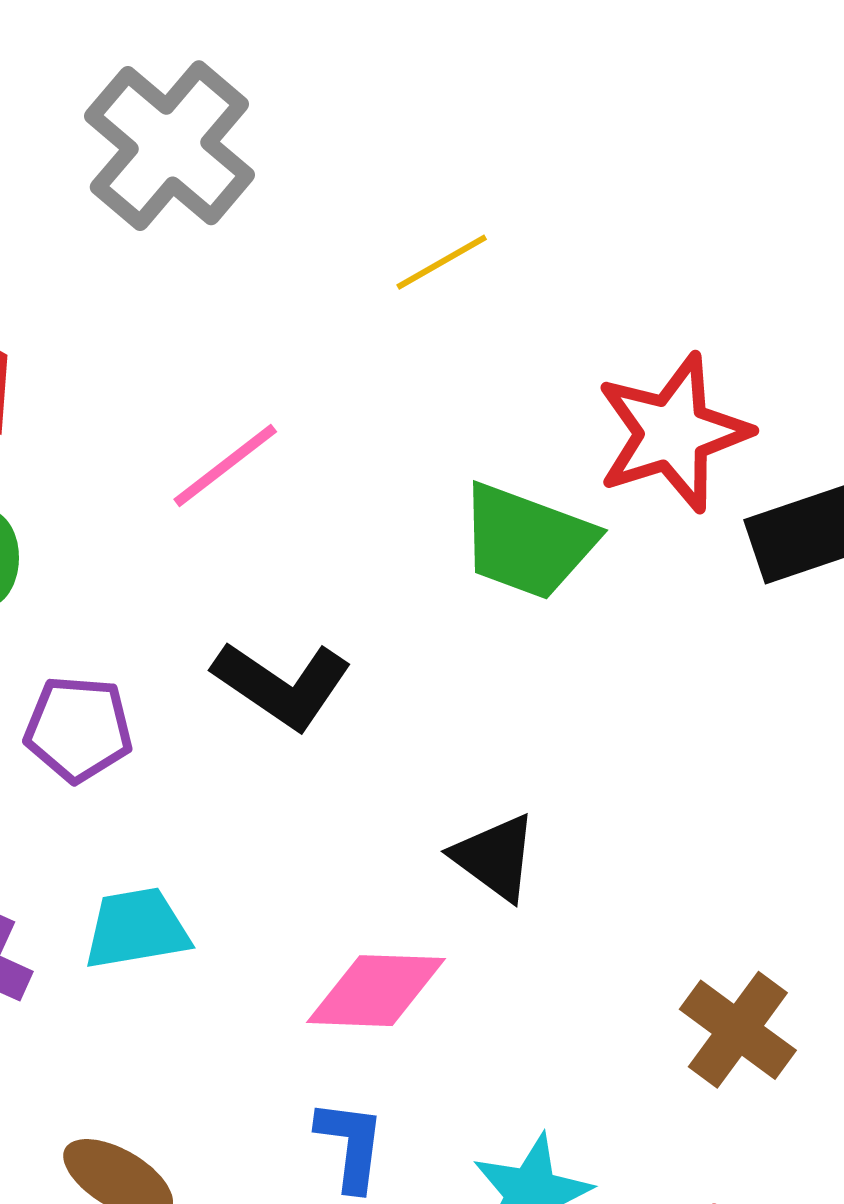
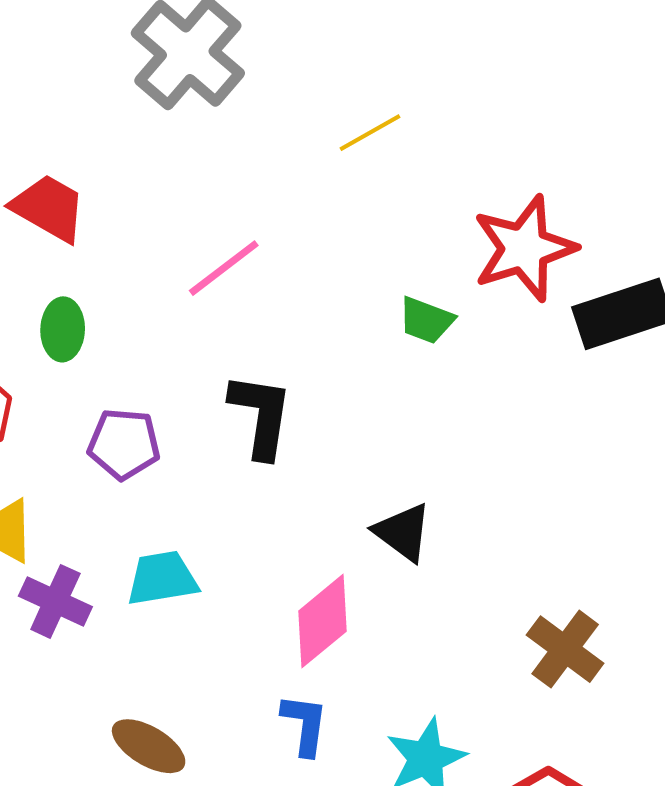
green trapezoid: (527, 541) -> (426, 320), size x0.6
black L-shape: (282, 685) -> (261, 415), turned -116
pink diamond: (376, 991) -> (323, 621), turned -42

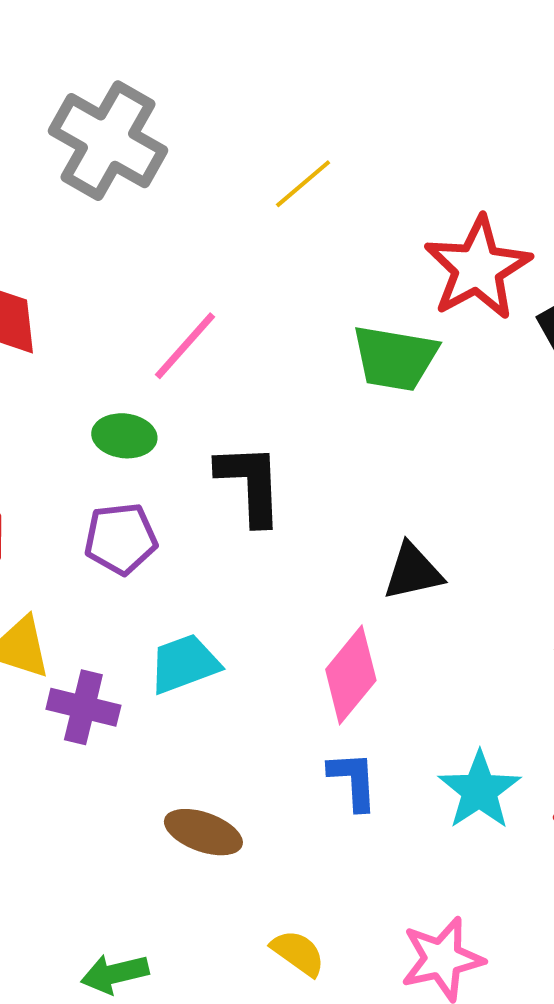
green trapezoid: (426, 320) -> (395, 358), size x1.5
green ellipse: (63, 329) -> (124, 436), moved, turned -74
black triangle: (403, 532) -> (413, 572), turned -38

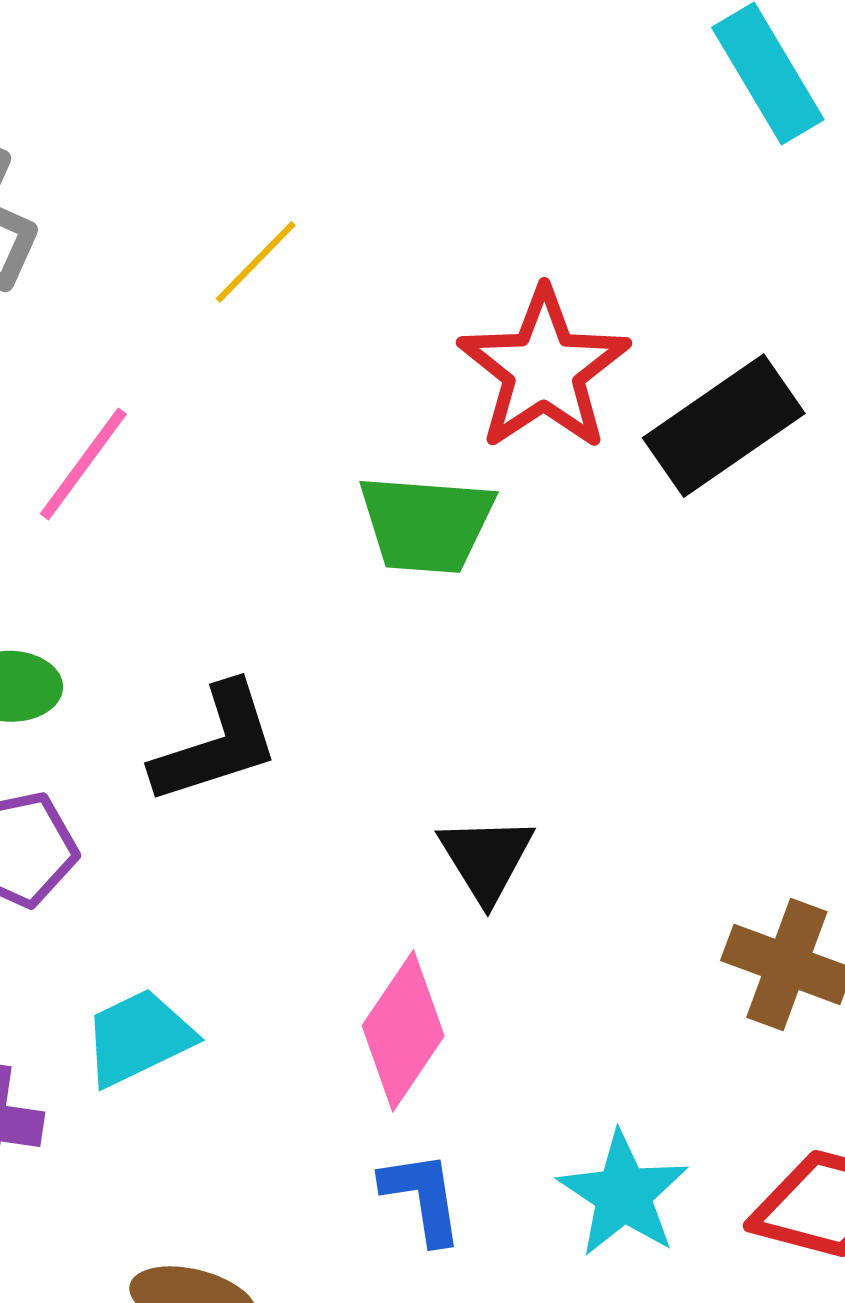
pink line: (185, 346) -> (83, 464), moved
black L-shape: (250, 484) -> (216, 744), turned 80
black triangle: (413, 572) -> (486, 859), turned -44

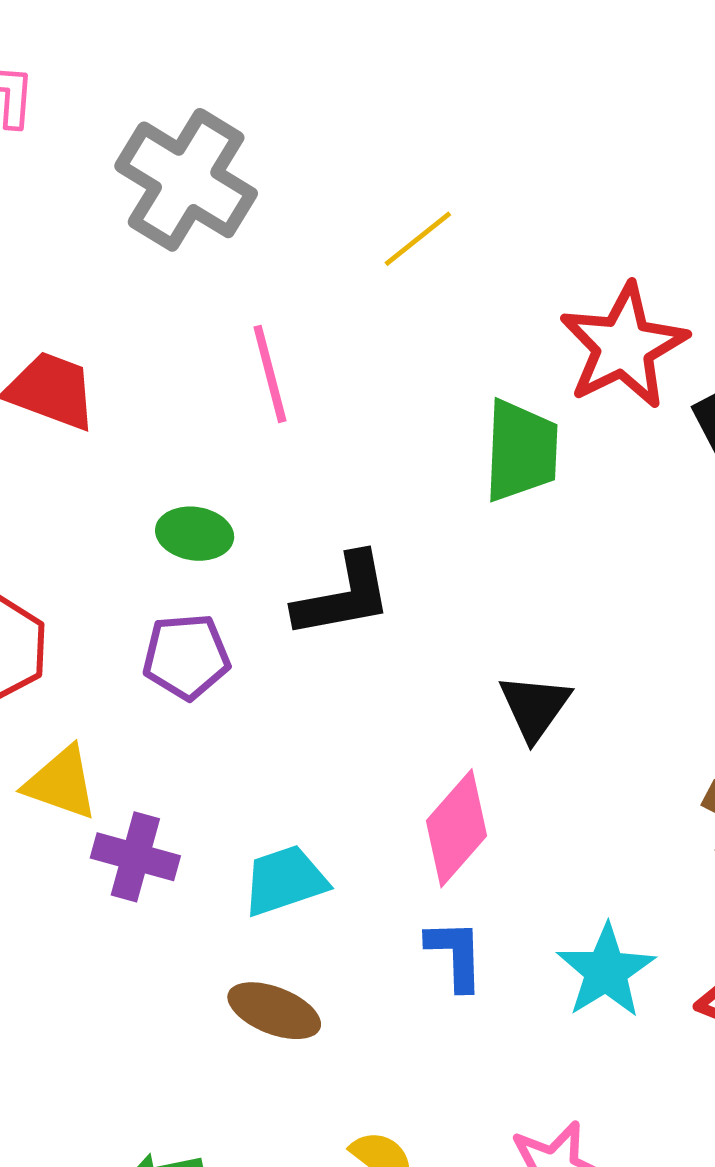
pink line: (83, 464) -> (270, 374), turned -58
green trapezoid: (426, 524) -> (521, 451), turned -99
cyan trapezoid: (138, 1038) -> (285, 881), moved

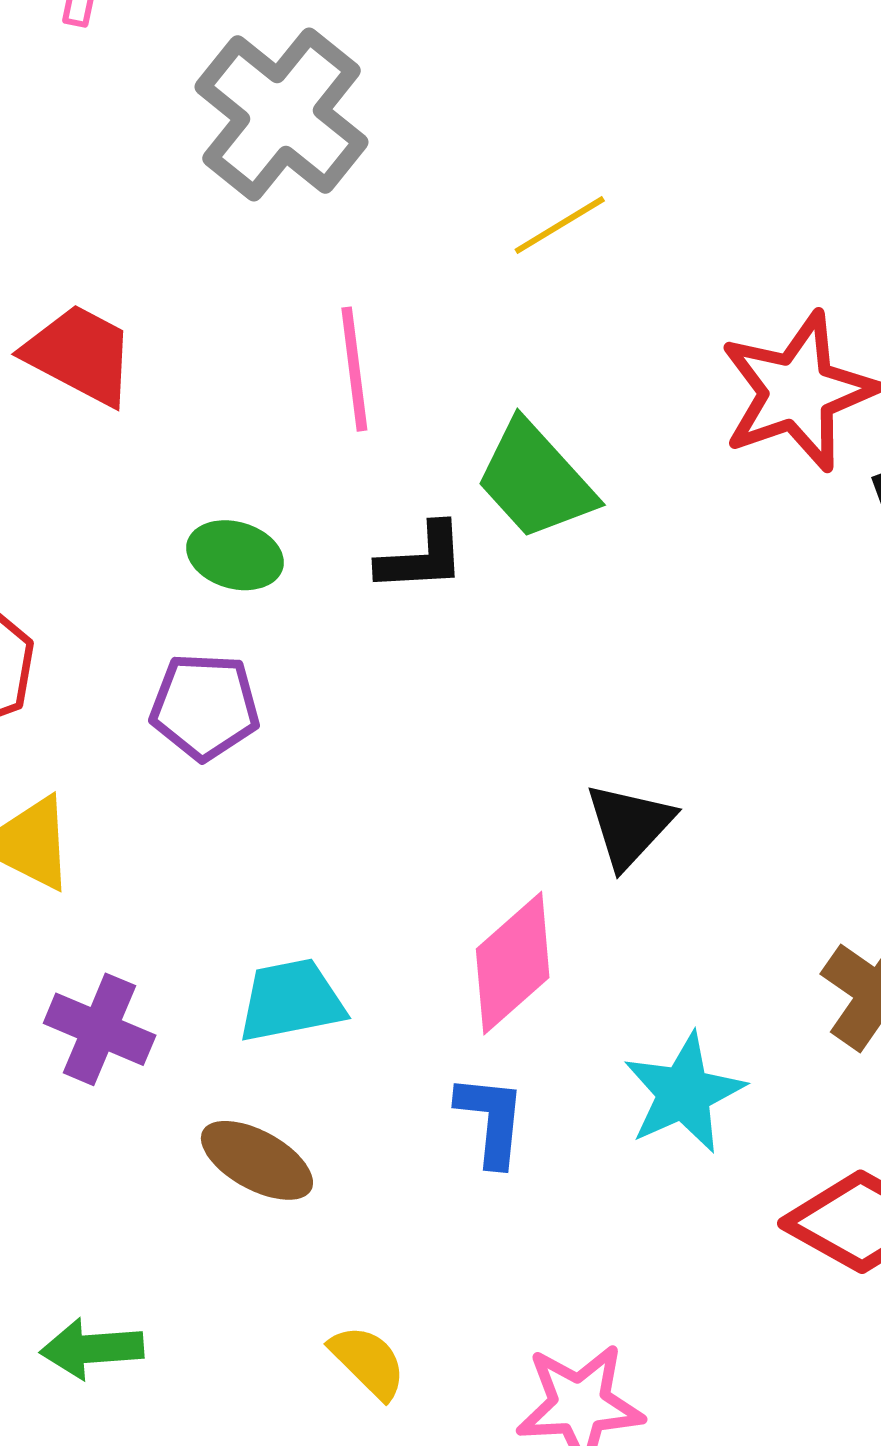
green trapezoid: (521, 451) -> (535, 480), moved, turned 128
black L-shape: (343, 596) -> (421, 558), moved, size x0.7
purple cross: (135, 857) -> (100, 1029), moved
cyan star: (606, 971) -> (684, 1093), moved

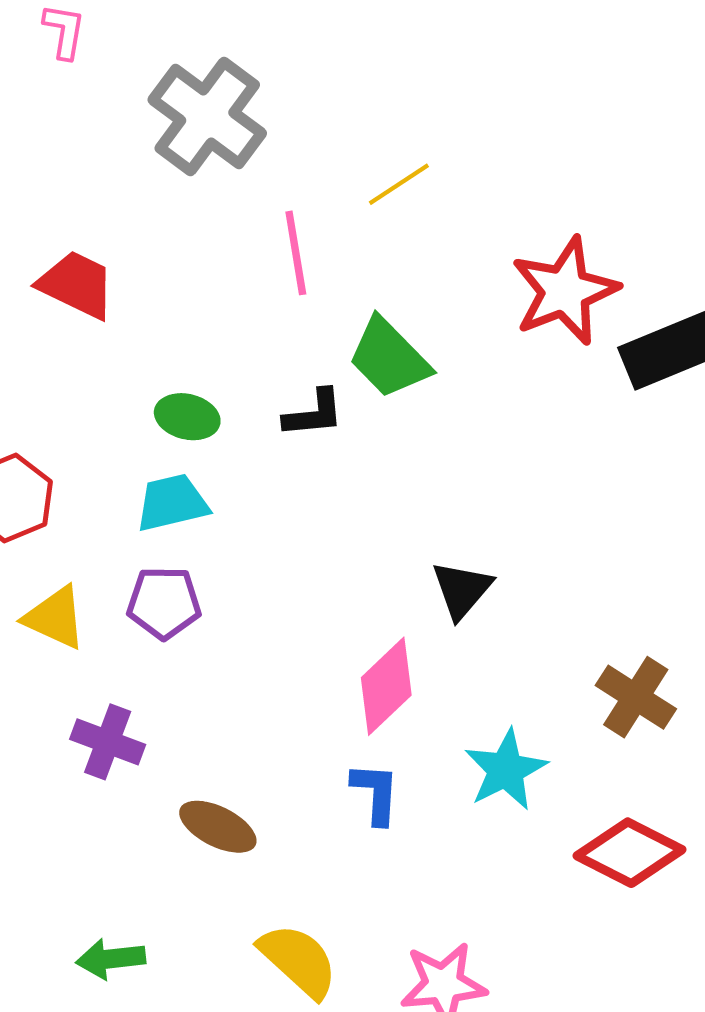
pink line: (354, 369) -> (296, 253), moved
purple pentagon: (205, 706) -> (164, 603), moved
cyan trapezoid: (291, 1001) -> (172, 503), moved
yellow semicircle: (368, 1362) -> (298, 961), size x1.5

